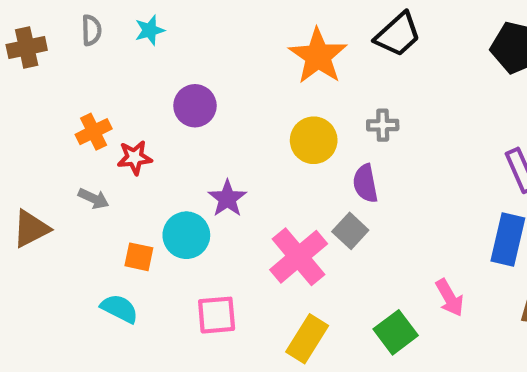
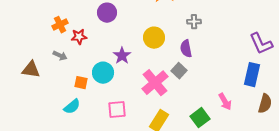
yellow circle: (314, 140) -> (154, 38), moved
brown triangle: (31, 229) -> (31, 70), turned 36
cyan semicircle: (119, 309) -> (72, 107), turned 114

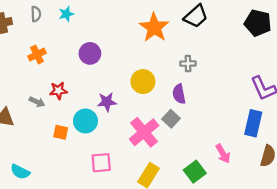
orange cross: (60, 25) -> (37, 55), moved
red star: (79, 37) -> (58, 91), moved
purple star: (122, 56) -> (107, 102), turned 30
cyan semicircle: (72, 107) -> (20, 172), moved, turned 66

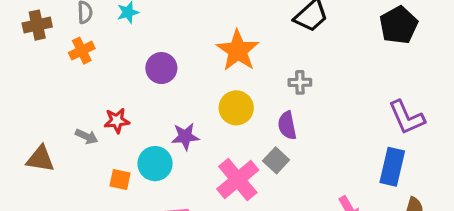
black pentagon: (258, 23) -> (399, 25), turned 30
orange star: (154, 27) -> (238, 51), moved
orange cross: (37, 55) -> (82, 51), moved

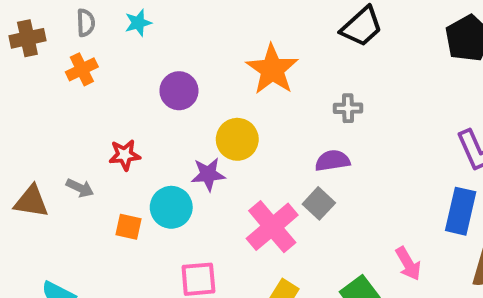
yellow circle: (236, 108) -> (237, 139), moved
purple semicircle: (287, 125) -> (332, 161), turned 92
gray arrow: (87, 137) -> (80, 188), moved

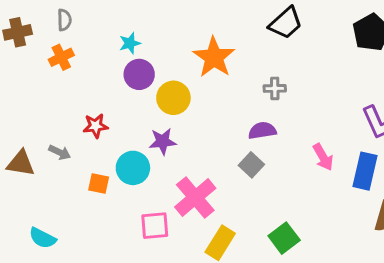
cyan star: (138, 23) -> (130, 43), moved
yellow circle: (237, 139) -> (173, 98), moved
pink cross: (272, 227) -> (195, 198), moved
pink arrow: (408, 264) -> (323, 157), moved

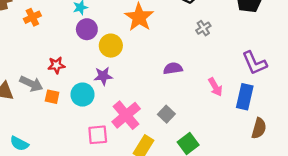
gray cross: (275, 88) -> (203, 28), moved, turned -32
gray arrow: (60, 152) -> (31, 84), size x1.5
gray square: (251, 165) -> (166, 114), moved
orange square: (99, 184) -> (52, 97), moved

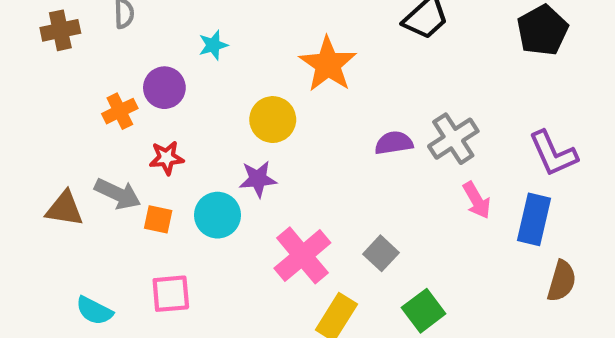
orange cross: (32, 17) -> (120, 111), moved
gray cross: (203, 28) -> (453, 139), moved, size x1.6
purple circle: (87, 29) -> (164, 88), moved
purple semicircle: (173, 68) -> (394, 143), moved
pink square: (98, 135) -> (171, 294), moved

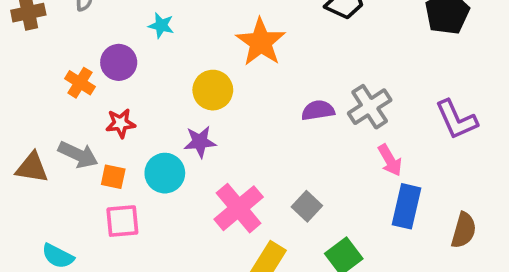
cyan star: (213, 45) -> (161, 25), turned 30
orange cross: (120, 111) -> (80, 83), turned -32
blue rectangle: (534, 219) -> (407, 206), moved
pink square: (171, 294) -> (122, 221), moved

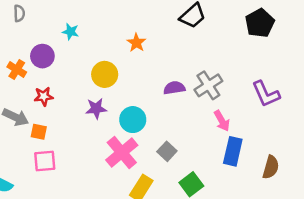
orange star: (261, 42) -> (136, 43), size x0.6
cyan circle: (165, 173) -> (133, 120), moved

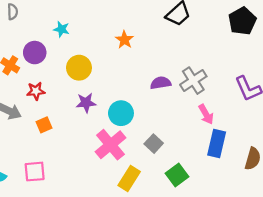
yellow circle: (105, 74) -> (79, 68), moved
orange square: (39, 132) -> (44, 125), moved, turned -35
pink square: (45, 161) -> (35, 172), moved

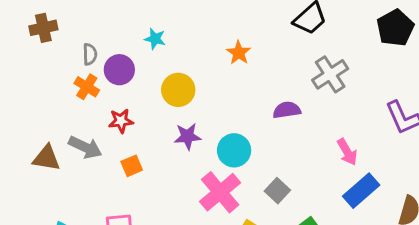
gray semicircle: (13, 12) -> (90, 54), moved
gray cross: (193, 81) -> (330, 74), moved
blue rectangle: (217, 144) -> (361, 191), turned 36

